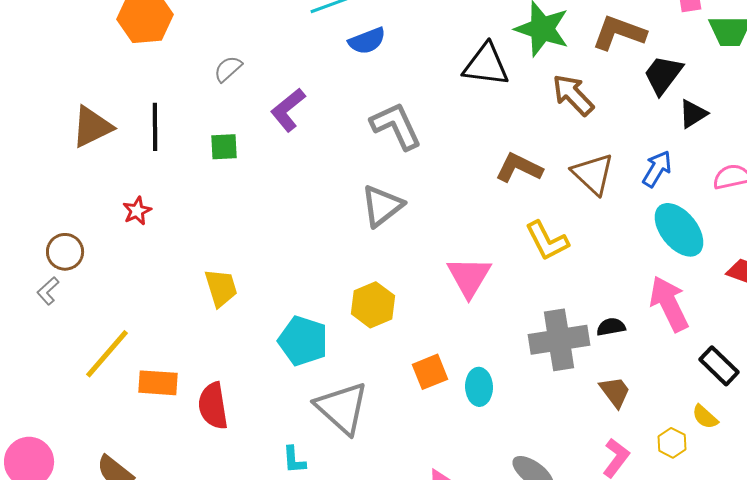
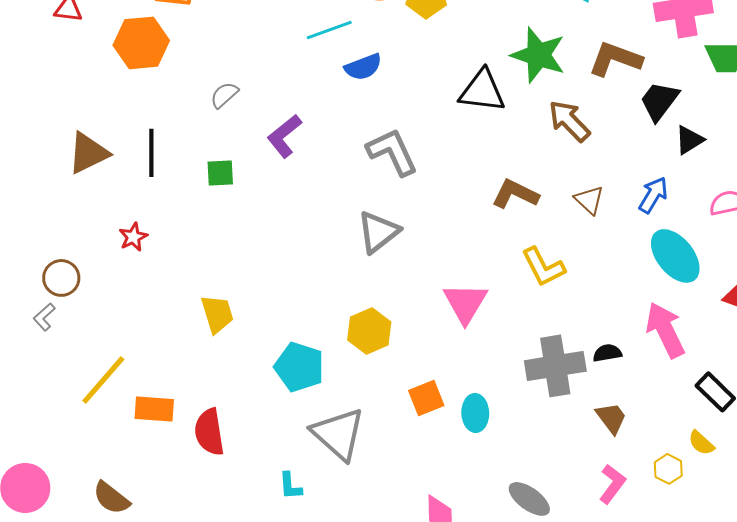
brown triangle: (593, 174) -> (589, 200), size x0.7

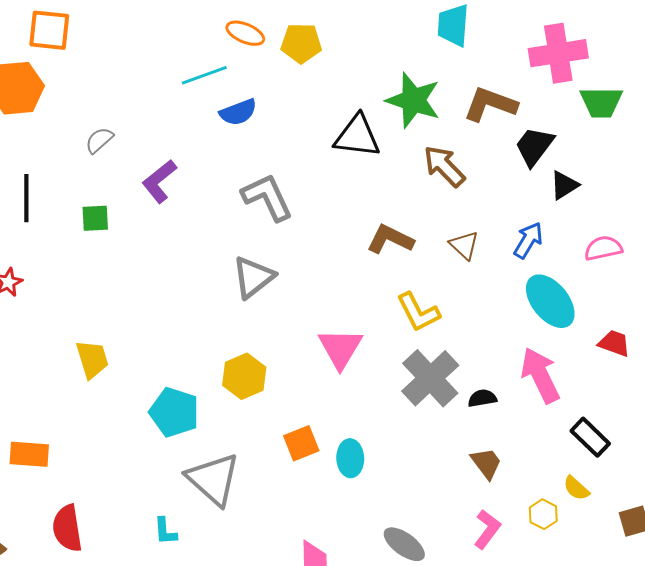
gray cross: (555, 366) -> (430, 378), moved, turned -34
red semicircle: (209, 432) -> (67, 528), moved

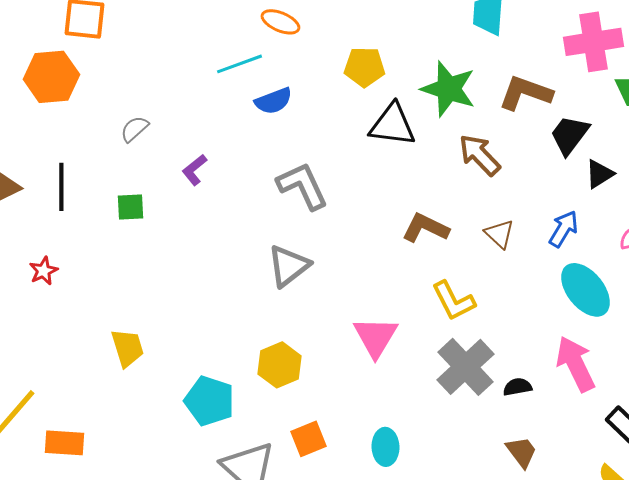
yellow pentagon: (301, 43) -> (364, 67), moved
purple L-shape: (159, 181) -> (194, 170), size x0.7
orange square: (301, 443) -> (308, 439), moved

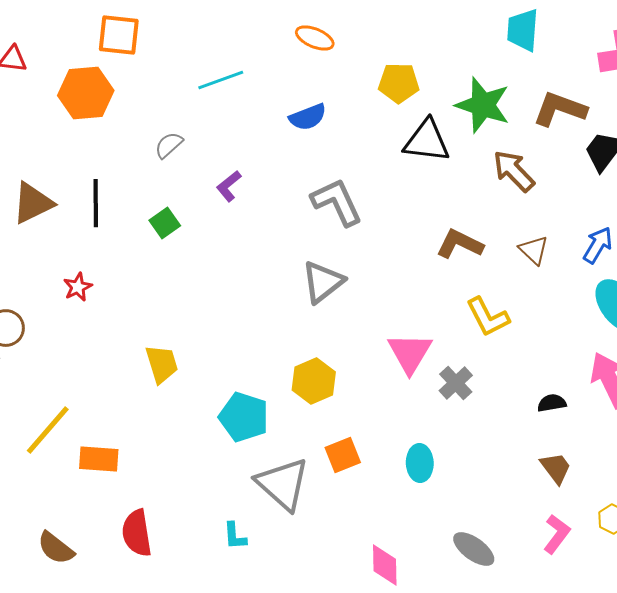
cyan line: (239, 64) -> (221, 80), moved
green square: (130, 207) -> (165, 223), turned -32
gray cross: (465, 367) -> (456, 383), moved, size x0.6

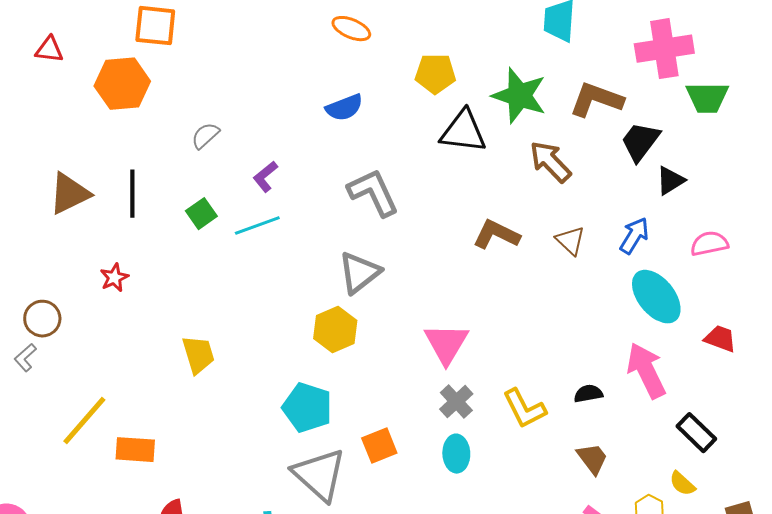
cyan line: (221, 80) -> (257, 226), moved
yellow L-shape: (488, 317) -> (524, 409), moved
yellow hexagon: (314, 381) -> (335, 330), moved
gray cross: (456, 383) -> (456, 402), moved
cyan pentagon: (244, 417) -> (307, 408), moved

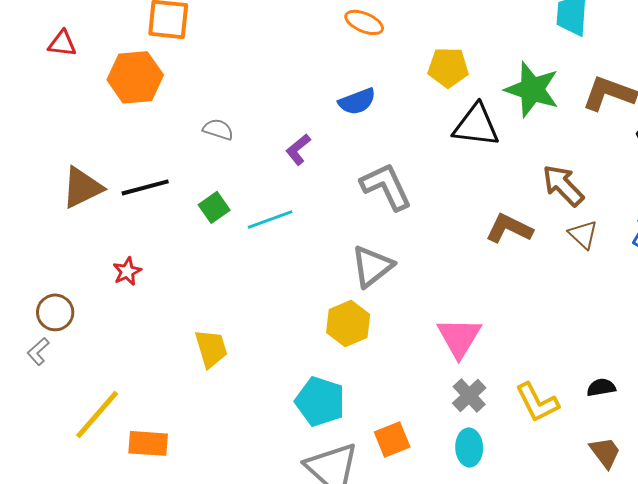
gray semicircle: (205, 136) -> (218, 129), turned 60
brown arrow: (550, 162) -> (563, 185), moved
purple L-shape: (265, 177) -> (298, 149), moved
black line: (132, 194) -> (145, 187), turned 75

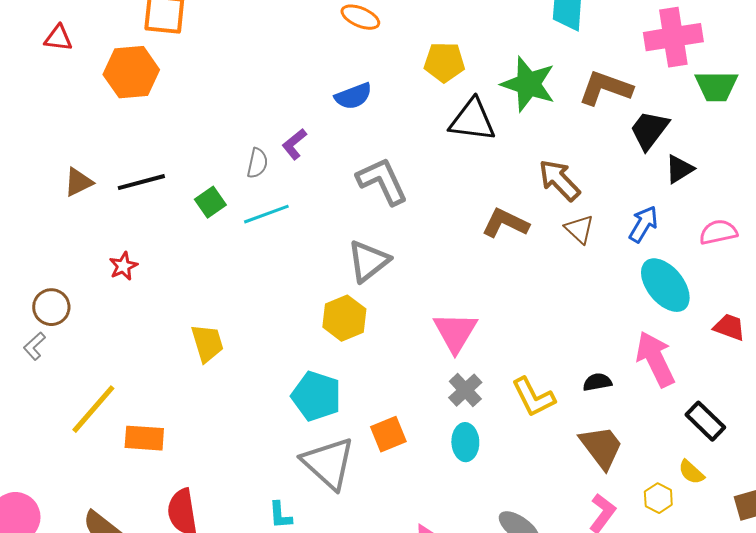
gray semicircle: (218, 129) -> (257, 163), moved, turned 84
brown triangle: (82, 187) -> (78, 182), size x0.7
brown trapezoid: (605, 452) -> (601, 447), size x1.4

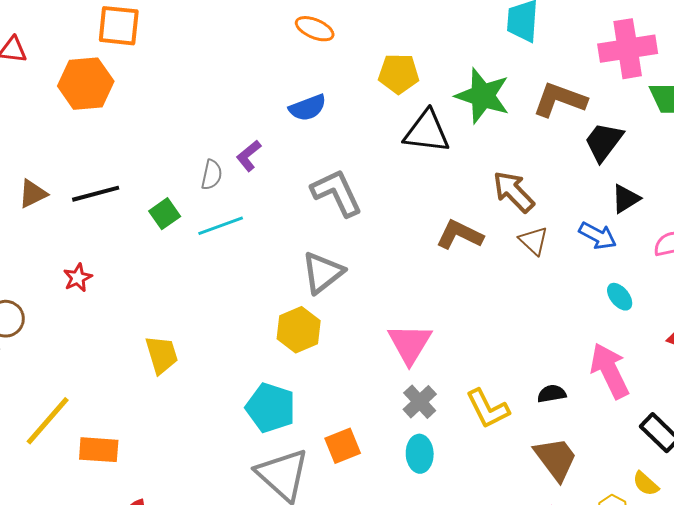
black triangle: (679, 169) -> (626, 199), moved
blue arrow: (643, 224) -> (598, 236), turned 87
cyan ellipse: (665, 285) -> (620, 297), size x0.5

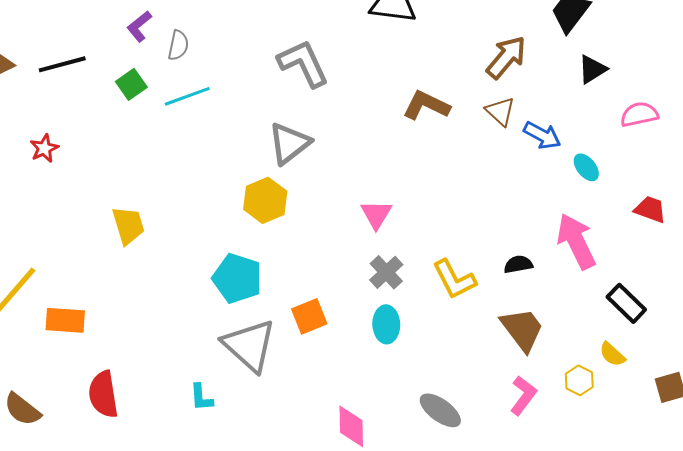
purple L-shape: (249, 156) -> (139, 26), moved
brown arrow: (514, 192) -> (506, 57), moved, turned 84
blue arrow: (598, 236) -> (542, 135), moved
pink triangle: (410, 344) -> (376, 214), size x0.7

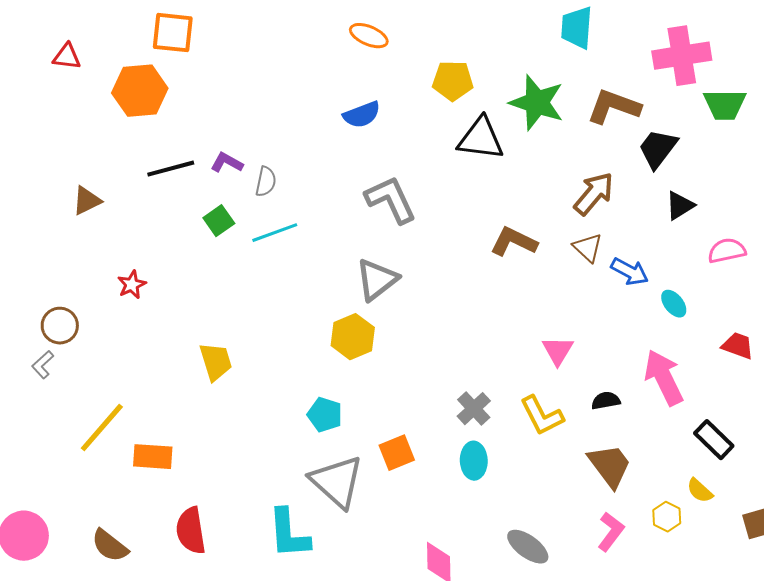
purple L-shape: (139, 26) -> (227, 163), turned 68
black line: (62, 64) -> (171, 169), moved
pink triangle: (376, 214) -> (558, 351), moved
cyan pentagon: (237, 278) -> (325, 415), size x0.7
cyan L-shape: (201, 397) -> (289, 534), size x1.8

